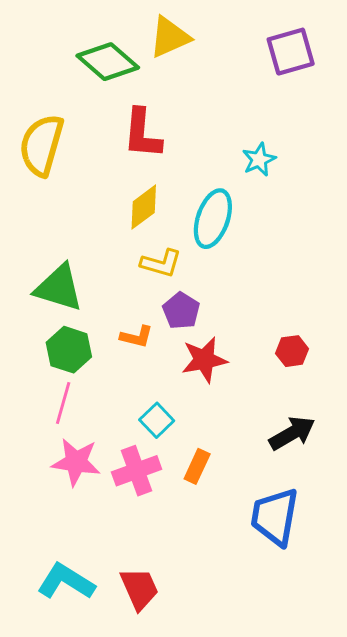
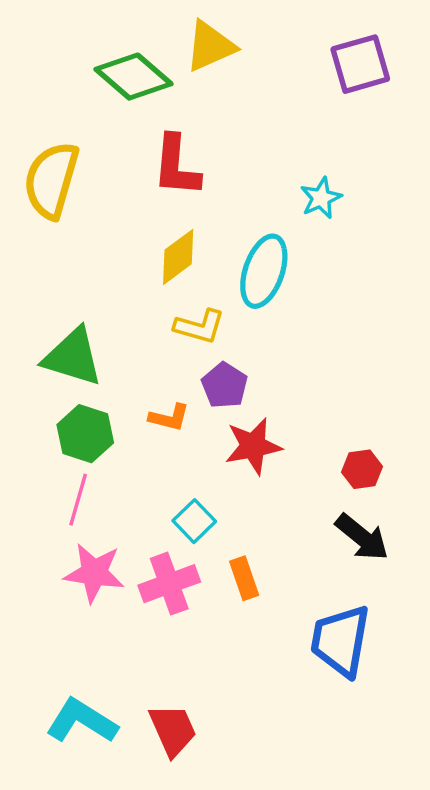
red hexagon: (292, 351) -> (362, 469), moved
black arrow: (292, 433) -> (362, 537), turned 69
orange rectangle: (197, 466) -> (244, 578), turned -44

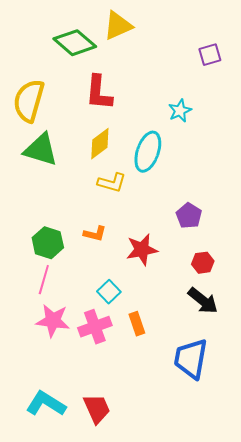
purple square: (360, 64) -> (210, 55), moved, size x0.7
green triangle: (73, 357) -> (41, 150), moved
purple pentagon: (225, 385) -> (189, 216), moved

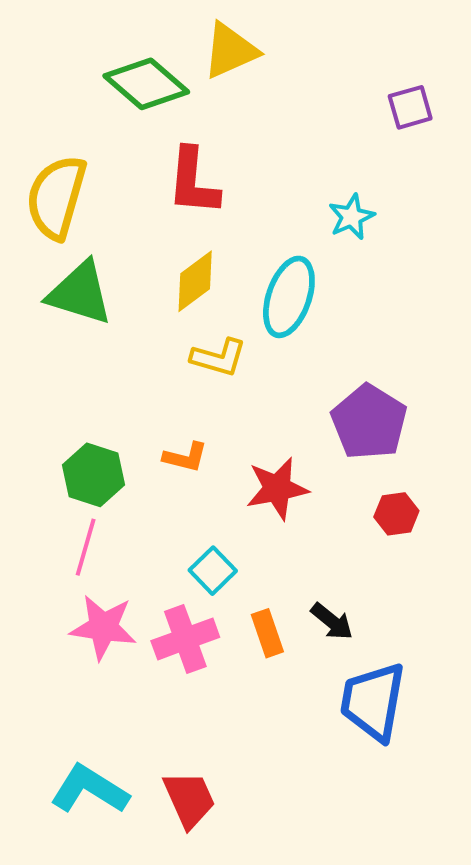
purple pentagon: (189, 216) -> (369, 422), size x1.5
black arrow: (203, 301) -> (332, 621), moved, size x0.7

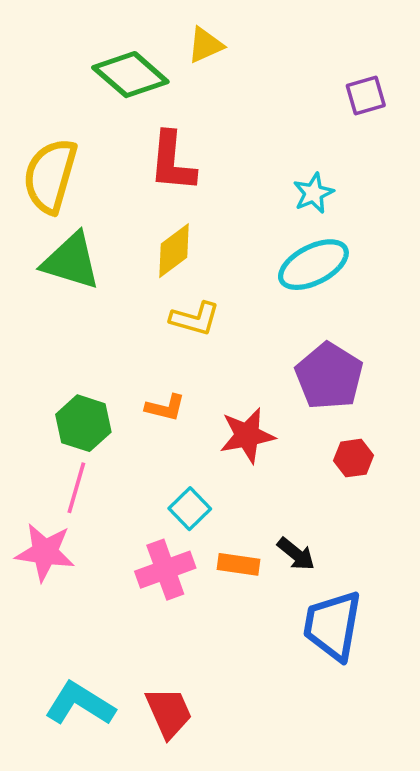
yellow triangle: (230, 51) -> (205, 45), size x0.7
cyan ellipse: (289, 297) -> (313, 265), moved, turned 44
pink star: (103, 627) -> (45, 552), moved
orange rectangle: (267, 633) -> (238, 564), turned -63

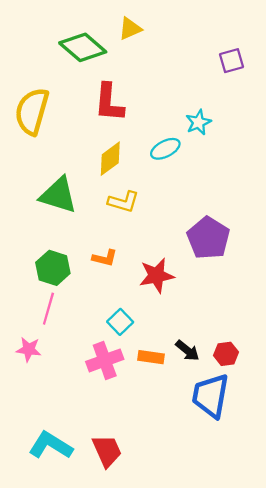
green triangle: (71, 261) -> (58, 195), moved
cyan ellipse: (313, 265) -> (165, 149), moved, size x0.7
red hexagon: (354, 458) -> (226, 354), moved
pink star: (45, 552) -> (29, 349), size x0.7

